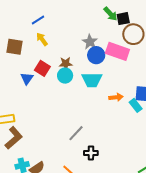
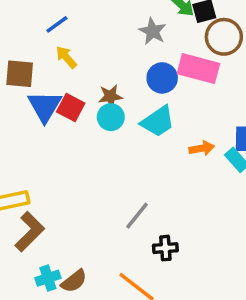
gray star: (90, 42) -> (153, 31), moved
blue triangle: (27, 78) -> (45, 106), moved, size x1.5
cyan trapezoid: (92, 80) -> (158, 121), turned -30

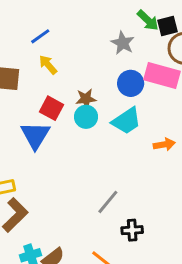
blue triangle: (45, 106) -> (35, 135), moved

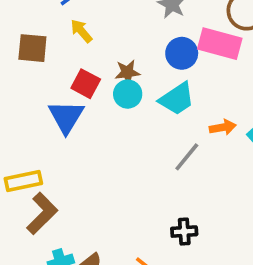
gray line: (108, 202) -> (187, 157), moved

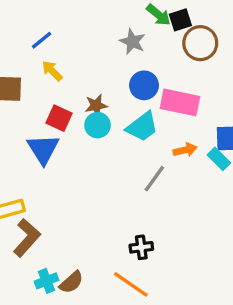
pink rectangle: (220, 44) -> (180, 102), moved
black cross: (184, 232) -> (141, 247), moved

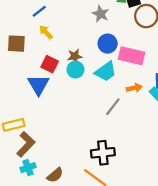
black cross: (141, 247) -> (103, 153), size x1.5
cyan cross: (46, 281) -> (28, 168), moved

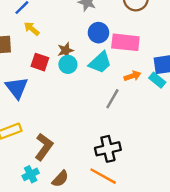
blue triangle: (38, 85) -> (17, 88), moved
brown L-shape: (26, 144) -> (44, 147), moved

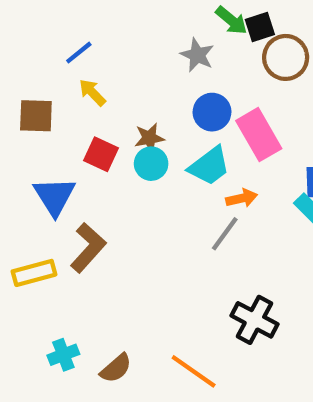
pink rectangle: (125, 42) -> (259, 135), turned 48
orange arrow: (132, 76) -> (242, 198), moved
brown L-shape: (44, 147) -> (88, 248), moved
black cross: (108, 149) -> (254, 320), moved, turned 35

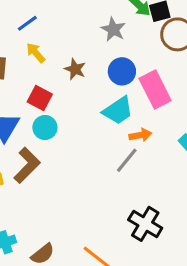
brown star: (149, 138) -> (75, 69), moved, turned 30
cyan circle: (151, 164) -> (45, 127), moved

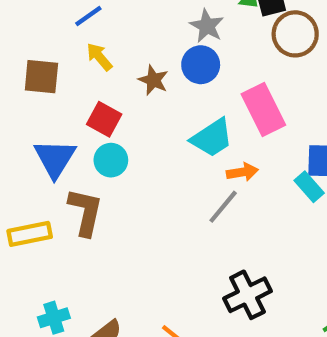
blue circle: (122, 71) -> (201, 65), moved
brown L-shape: (27, 165) -> (85, 212), turned -33
black cross: (145, 224) -> (247, 295), turned 32

